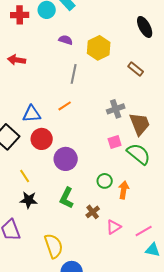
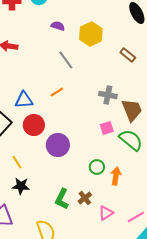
gray line: (74, 74) -> (66, 60), turned -48
gray cross: (116, 109) -> (108, 95), turned 30
green L-shape: (67, 198) -> (62, 199), moved

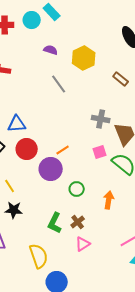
orange line: (57, 92) -> (63, 150), moved
green circle: (97, 167) -> (77, 189), moved
pink triangle: (106, 213) -> (83, 244), moved

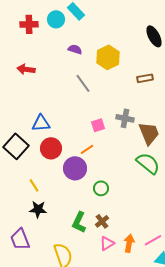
brown rectangle: (121, 79) -> (145, 78), turned -49
pink square: (100, 152) -> (98, 125), moved
orange arrow: (109, 200) -> (129, 243), moved

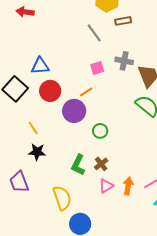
brown rectangle: (145, 78) -> (123, 21), moved
gray line: (83, 83) -> (94, 33), moved

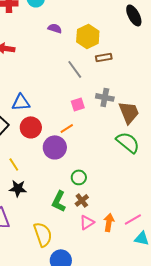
green circle: (100, 131) -> (79, 177), moved

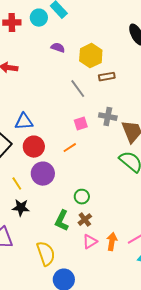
purple circle: (55, 147) -> (43, 174), moved

